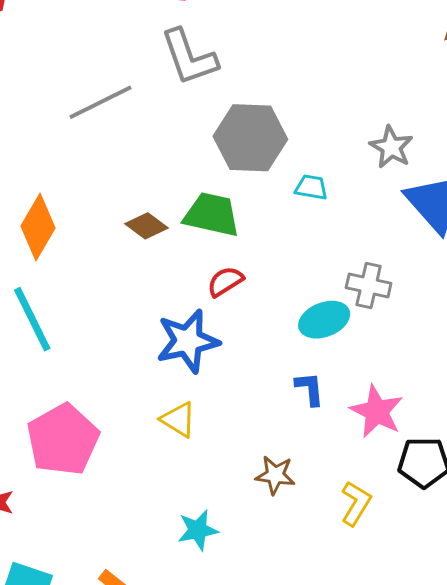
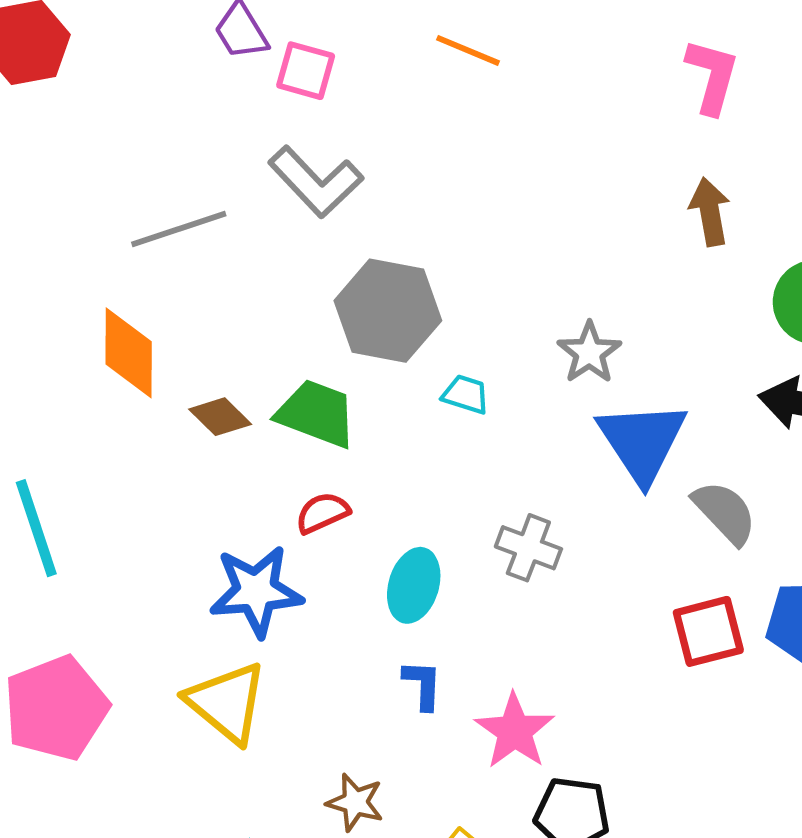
gray L-shape: (189, 57) -> (316, 182), turned -32
orange diamond: (38, 227) -> (129, 353), moved, turned -38
cyan ellipse: (324, 320) -> (414, 585), moved, turned -60
yellow triangle: (178, 420) -> (227, 703), size x1.6

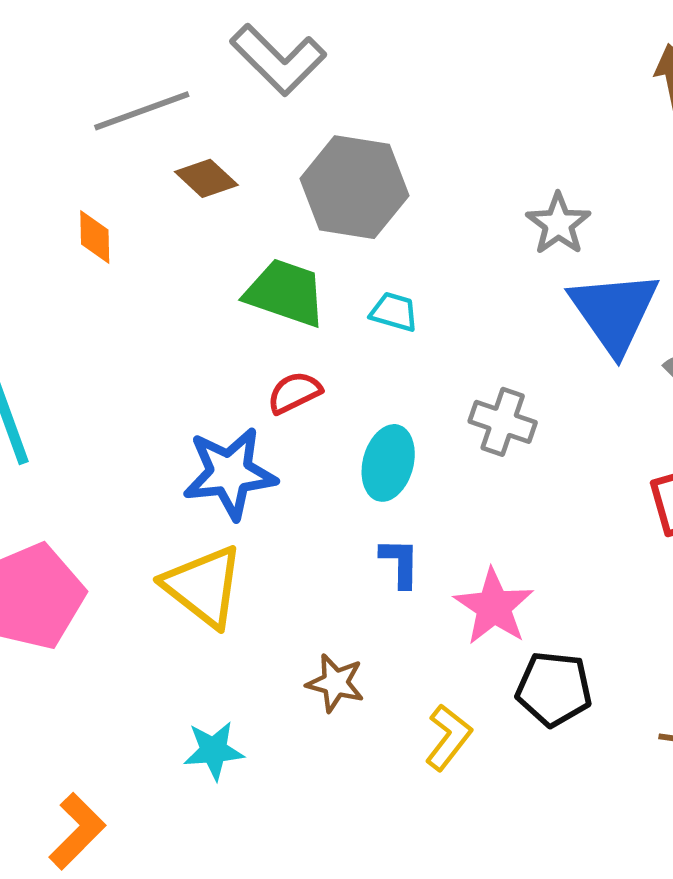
orange diamond: (129, 353) -> (95, 237), size x0.6
cyan trapezoid: (466, 394) -> (394, 312), moved
brown diamond: (220, 417) -> (206, 178), moved

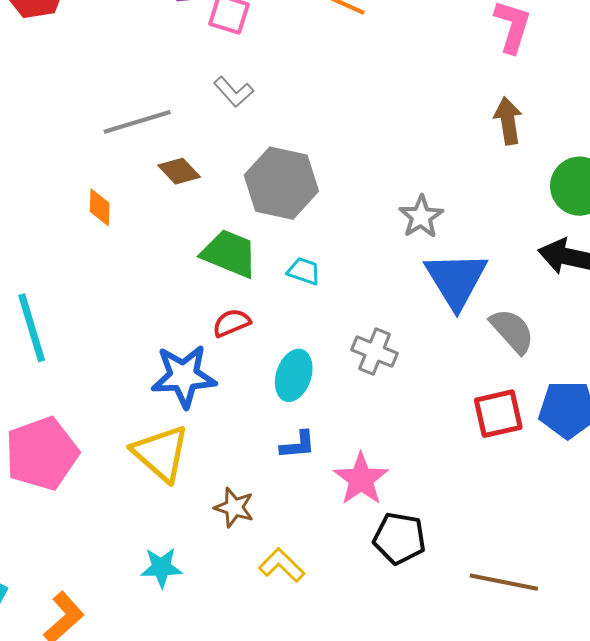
gray L-shape: (278, 60) -> (234, 92), size x0.6
blue L-shape: (400, 563) -> (298, 445), turned 81
brown star: (335, 683) -> (234, 507), moved
yellow L-shape: (448, 737) -> (282, 565), moved, turned -87

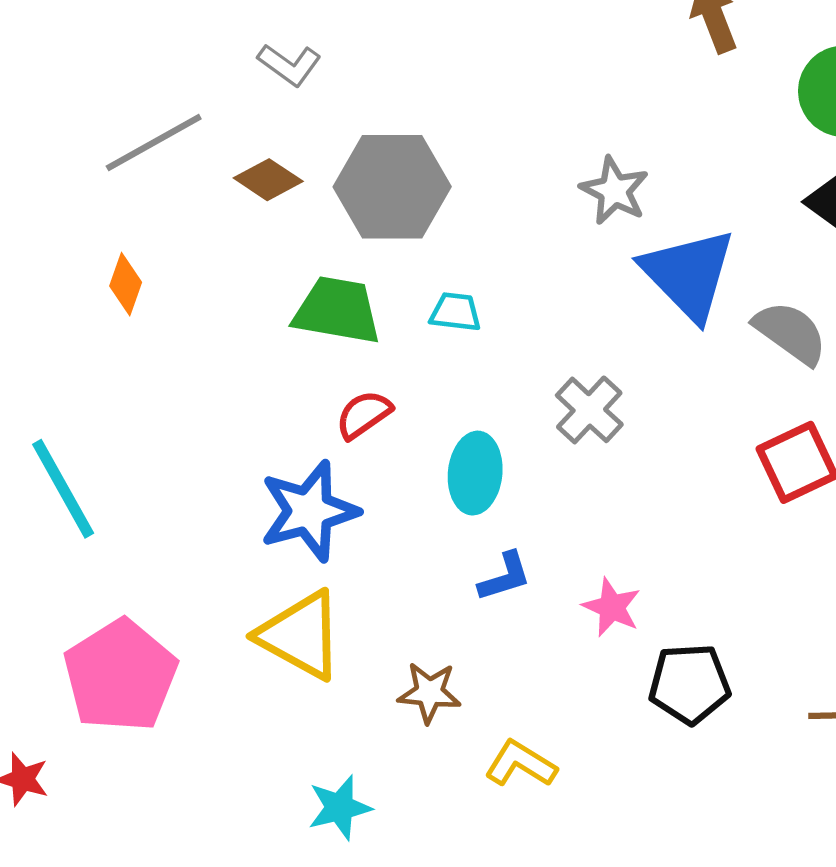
brown diamond: (179, 171) -> (268, 180), moved
orange diamond: (100, 207) -> (126, 284), turned 30
gray cross: (375, 352) -> (589, 410), turned 33
pink star: (361, 479) -> (612, 607), size x0.7

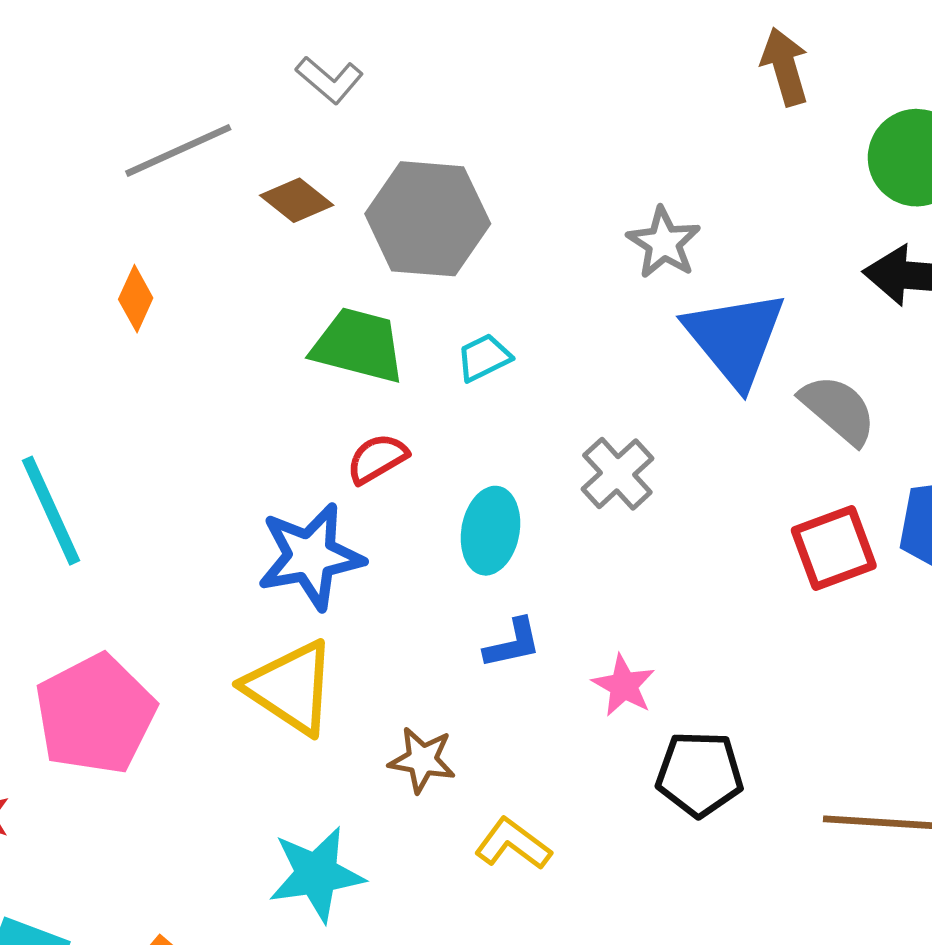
cyan trapezoid: (455, 312) -> (484, 358), turned -38
cyan star: (340, 808) -> (316, 874), size x1.4

